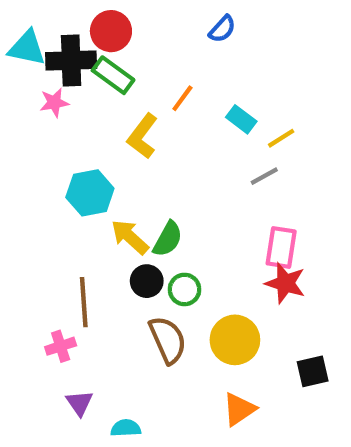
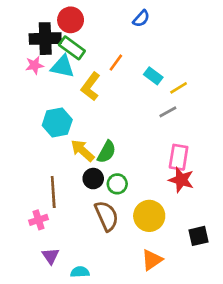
cyan triangle: (27, 48) -> (63, 67), moved

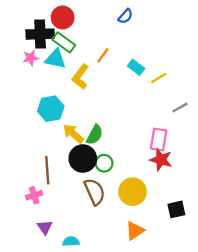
gray line: (168, 112) -> (180, 108), moved
black circle: (93, 179) -> (83, 158), size x1.5

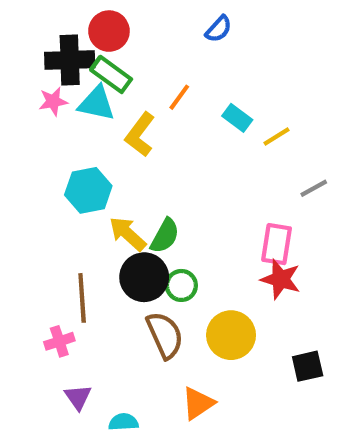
orange triangle: (135, 231) -> (198, 403), moved

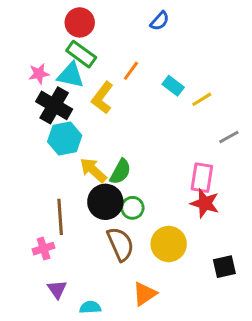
black cross: (70, 60) -> (54, 105), moved, turned 32

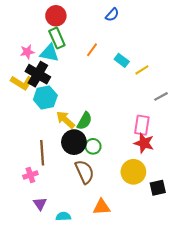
green rectangle: (81, 54) -> (57, 38), turned 30
yellow L-shape: (102, 98) -> (22, 83), moved, turned -95
yellow circle: (169, 244) -> (133, 172), moved
orange triangle: (145, 294) -> (102, 207), turned 30

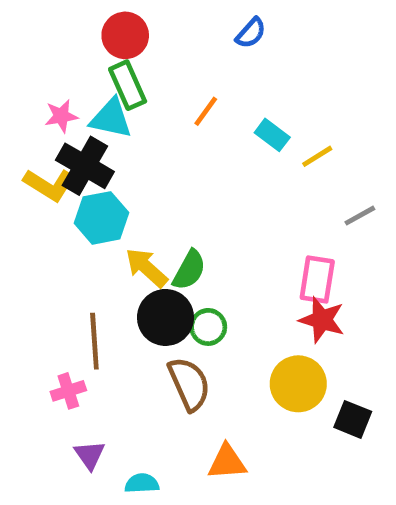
black square: (158, 188) -> (353, 419), turned 35

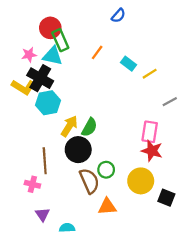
red circle: (125, 35) -> (50, 28), moved
yellow arrow: (147, 268) -> (69, 126), turned 80
green circle: (208, 327) -> (106, 170), moved
pink cross: (68, 391) -> (32, 184), turned 32
orange triangle: (227, 462) -> (107, 207), moved

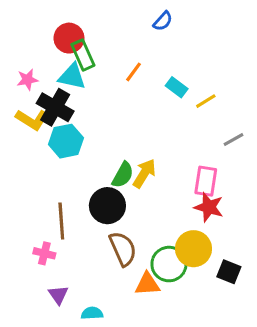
pink star: (29, 55) -> (27, 80), moved
yellow arrow: (69, 126) -> (144, 173), moved
green circle: (106, 170) -> (169, 264), moved, size x1.5

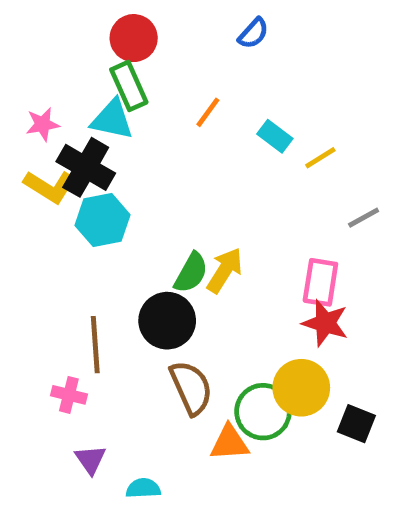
red circle: (69, 38) -> (134, 38), moved

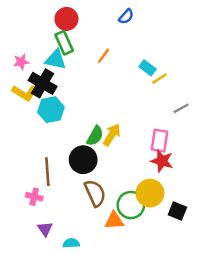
cyan rectangle: (275, 136) -> (148, 68), moved

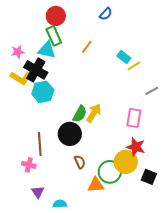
red star: (162, 161) -> (136, 147), moved
brown semicircle: (95, 193) -> (80, 162), size x0.6

